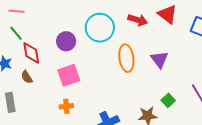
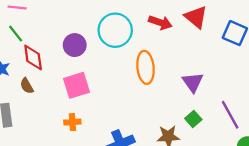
purple triangle: (159, 59) -> (193, 82), moved

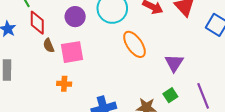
orange ellipse: (145, 67) -> (134, 44), turned -36
brown semicircle: (27, 86) -> (49, 45), moved

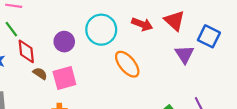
brown semicircle: (49, 45) -> (40, 73), turned 152
purple triangle: (174, 63) -> (184, 54), moved

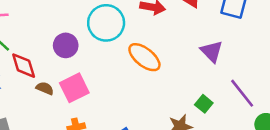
purple triangle: (184, 54) -> (212, 51), moved

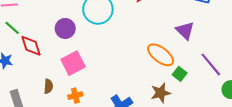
orange ellipse: (144, 57) -> (161, 55), moved
brown semicircle: (45, 88) -> (48, 86), moved, turned 72

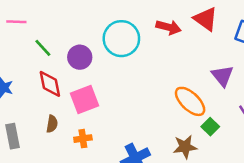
green line: (12, 28) -> (43, 48), moved
red diamond: (31, 46) -> (50, 84), moved

